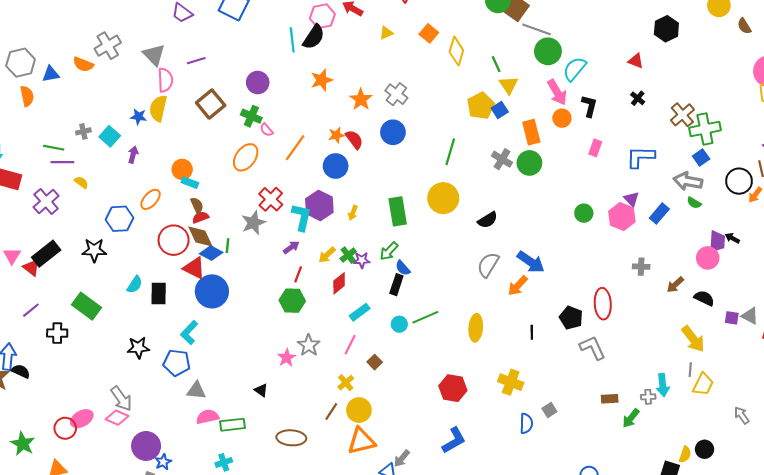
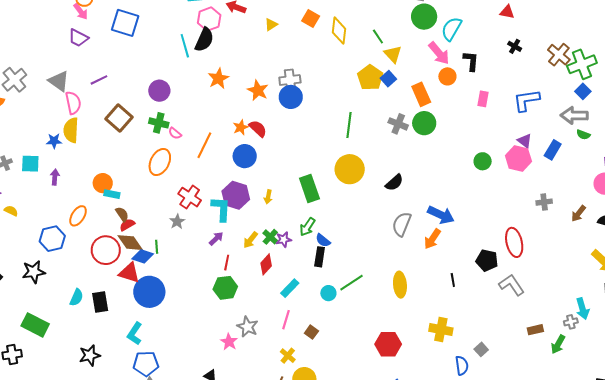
gray cross: (396, 94) -> (290, 80), turned -35
blue circle: (393, 132) -> (291, 97), moved
cyan square: (110, 136) -> (30, 164), turned -30
gray star: (253, 223) -> (177, 222), size x0.7
blue pentagon: (177, 363) -> (146, 364), moved

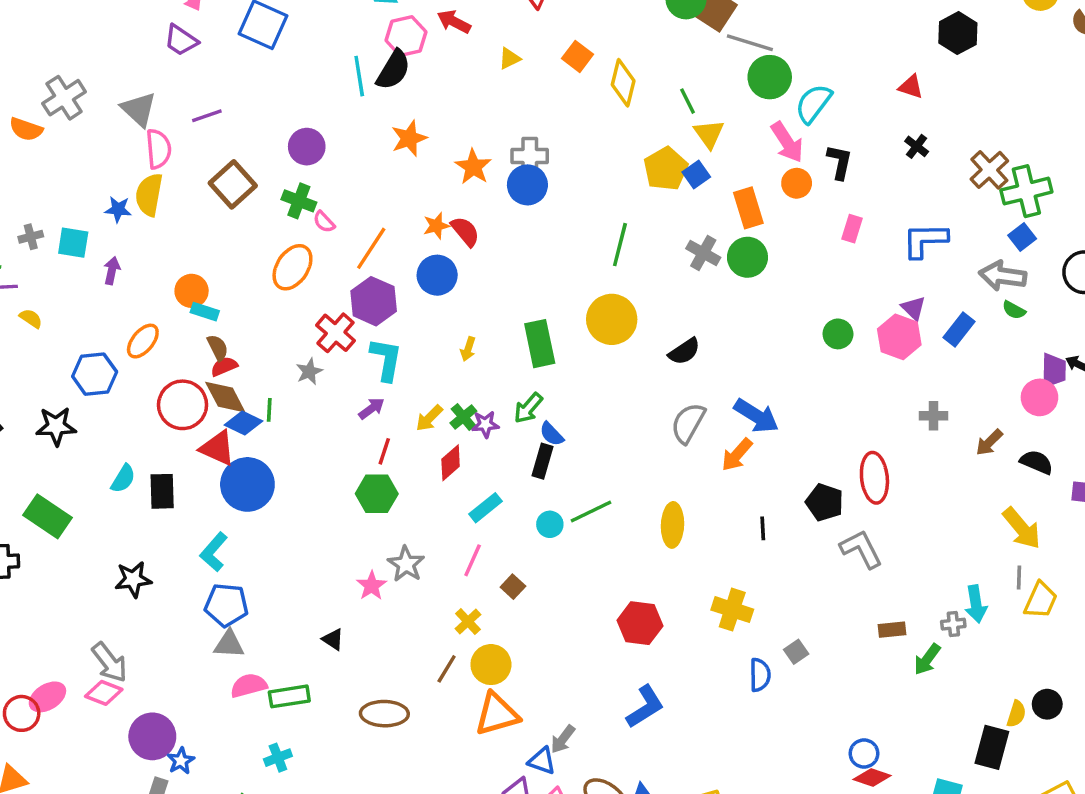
purple hexagon: (236, 195) -> (374, 301), moved

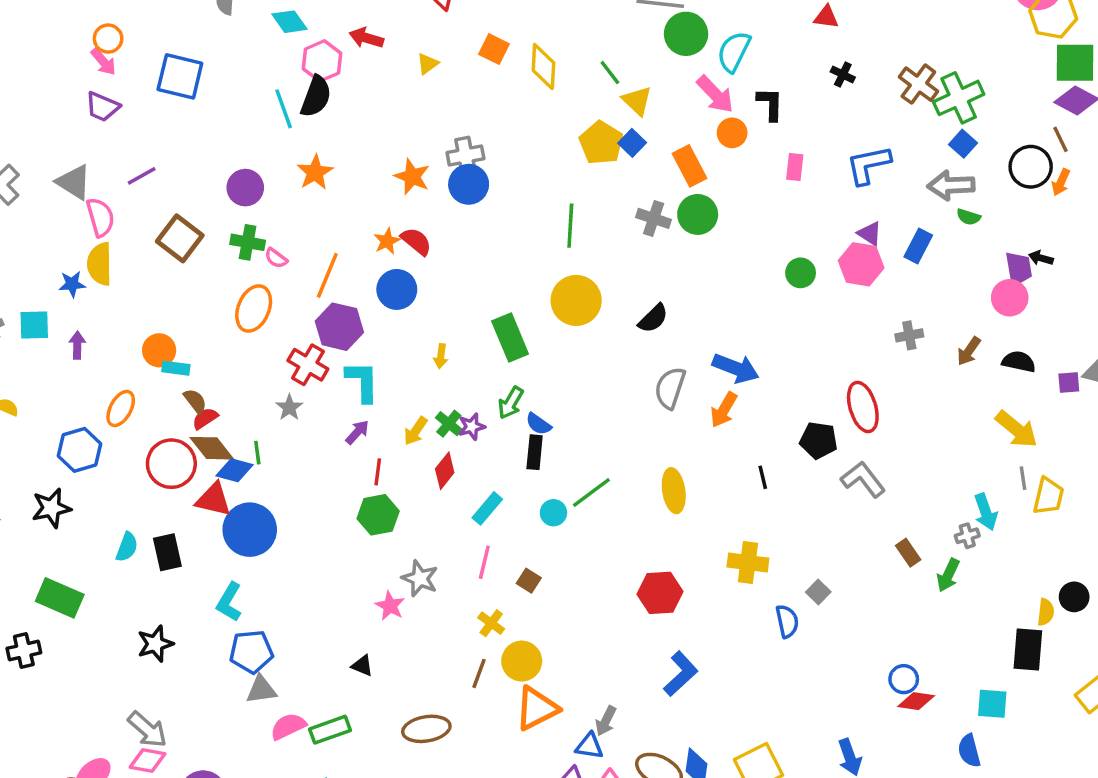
orange star: (409, 138) -> (315, 172), moved
brown rectangle: (892, 630) -> (908, 553), turned 72

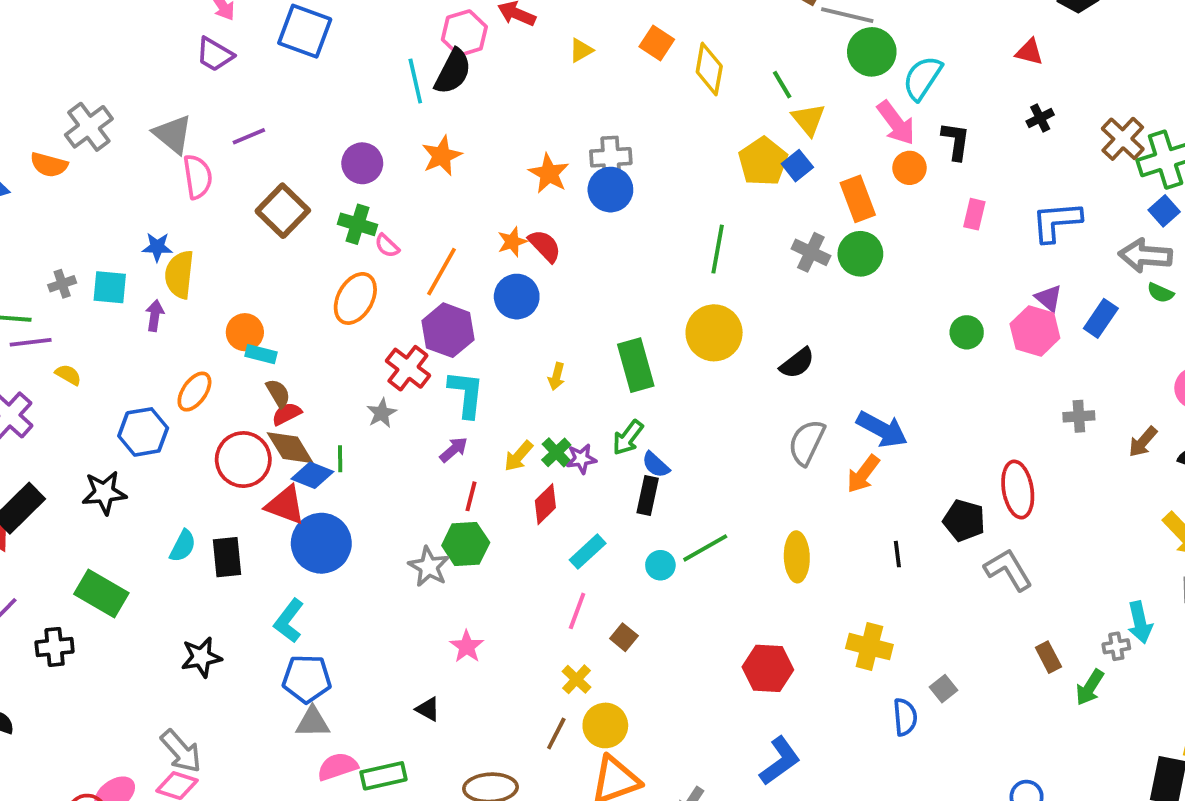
black cross: (843, 74) -> (1040, 118), turned 30
yellow semicircle: (100, 264) -> (179, 274), moved
gray star: (420, 578) -> (429, 567), moved

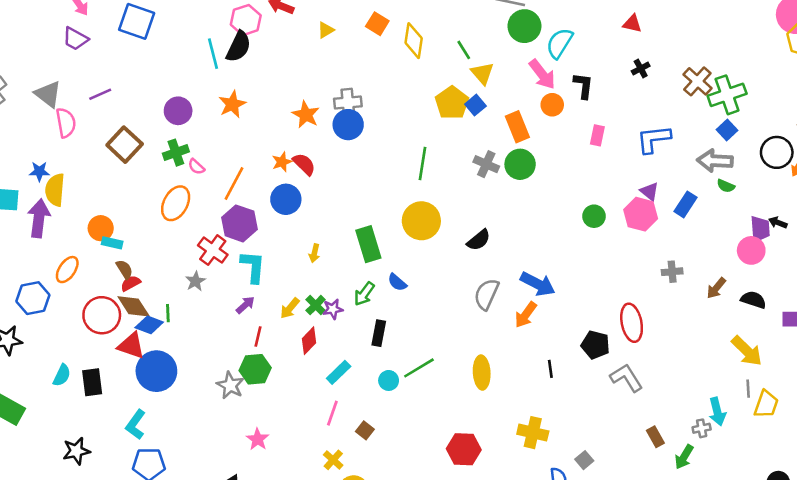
green cross: (358, 224) -> (176, 153), turned -35
purple arrow: (155, 316) -> (39, 218), size x1.8
blue semicircle: (656, 465) -> (397, 282), moved

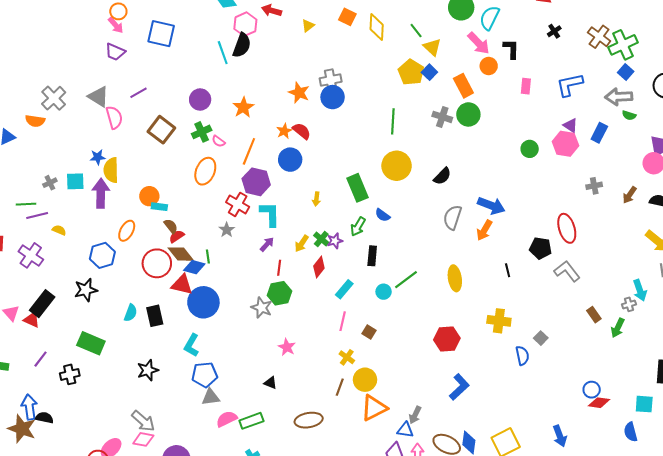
orange star: (232, 104) -> (243, 107), moved

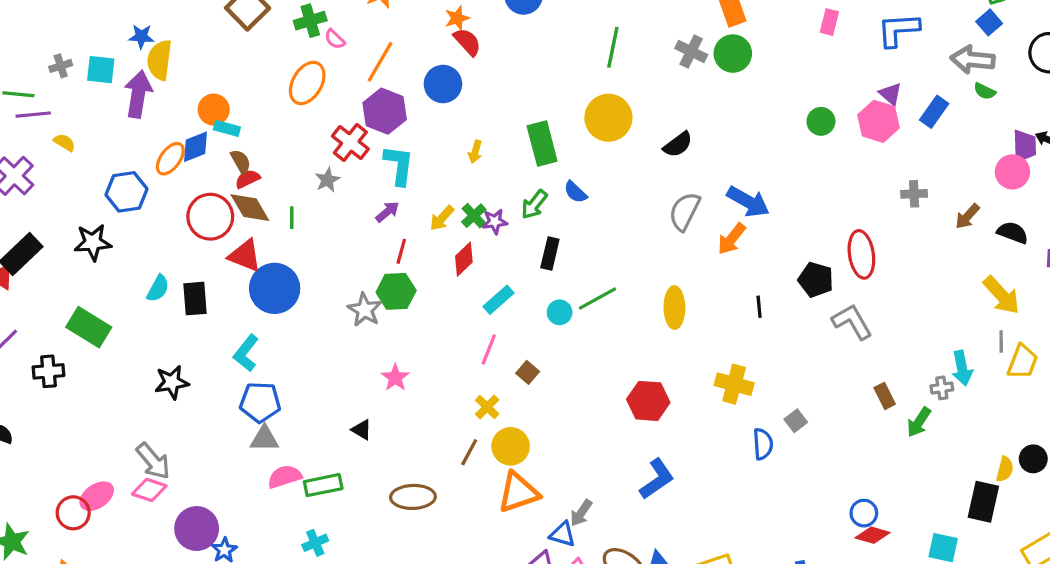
orange star: (284, 131) -> (457, 18), moved
blue diamond: (194, 267) -> (196, 147), moved, turned -45

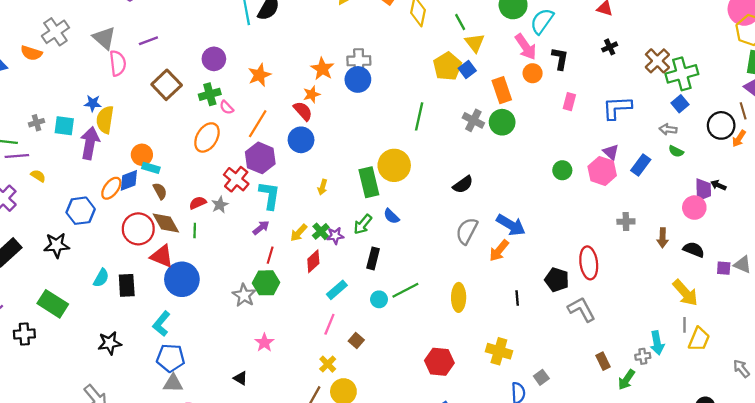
red semicircle: (467, 42) -> (303, 111), moved
gray arrow: (973, 60) -> (668, 129), size x0.6
yellow circle: (608, 118) -> (394, 165), moved
red semicircle: (248, 179) -> (198, 203), moved
brown arrow: (967, 216) -> (663, 238), turned -42

